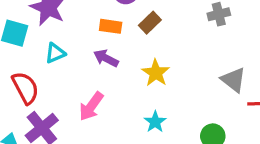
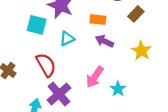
orange rectangle: (111, 26) -> (98, 20), moved
cyan star: (155, 122) -> (118, 89), moved

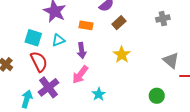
cyan square: (37, 25) -> (33, 38), moved
purple arrow: (104, 41) -> (82, 51), moved, turned -126
cyan star: (118, 89) -> (99, 94), moved

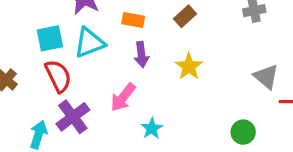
cyan square: (33, 38) -> (50, 38), turned -30
cyan triangle: (58, 40) -> (89, 43), size x1.5
purple arrow: (82, 51) -> (141, 55), moved

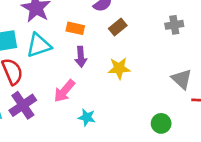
yellow star: (189, 67) -> (119, 68), turned 30
cyan star: (152, 128) -> (87, 117), turned -30

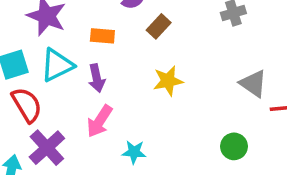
purple arrow: (81, 57) -> (97, 78), moved

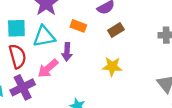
pink arrow: (100, 121) -> (48, 68), moved

